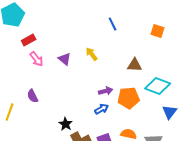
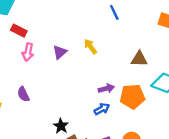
red rectangle: (29, 40) -> (19, 31), turned 56
pink arrow: (37, 59) -> (28, 52), turned 49
purple triangle: (65, 59) -> (60, 52), turned 40

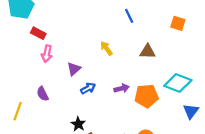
purple triangle: (60, 52) -> (74, 69), moved
brown triangle: (139, 59) -> (148, 52), moved
blue arrow: (102, 109) -> (88, 88), moved

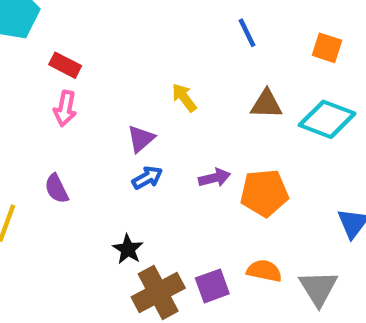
blue line: (129, 16) -> (247, 33), moved
red rectangle: (38, 33) -> (65, 65), moved
purple triangle: (74, 69) -> (141, 139), moved
cyan diamond: (178, 83) -> (327, 119), moved

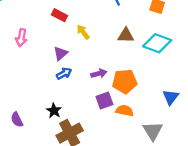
red rectangle: (65, 65) -> (60, 15), moved
purple semicircle: (56, 189) -> (17, 120), moved
orange semicircle: (264, 271) -> (125, 111), moved
purple square: (212, 286) -> (104, 100), moved

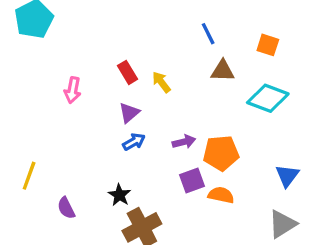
red rectangle: (60, 15) -> (127, 72), moved, turned 32
brown triangle: (126, 35) -> (223, 71), moved
gray triangle: (153, 131) -> (282, 224), moved, turned 30

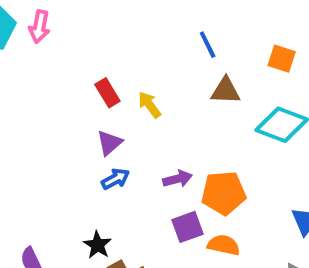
pink arrow: (73, 90) -> (39, 27), moved

